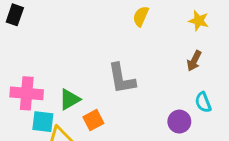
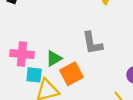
orange square: (93, 120) -> (71, 74), size x1.5

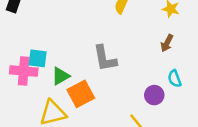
cyan square: (34, 75) -> (38, 58), moved

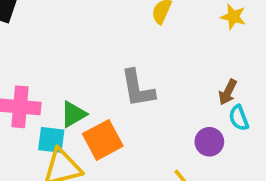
brown arrow: (167, 43) -> (228, 92), moved
cyan square: (38, 58) -> (51, 140), moved

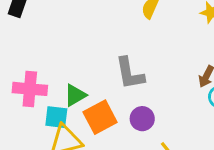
purple circle: (209, 142) -> (142, 119), moved

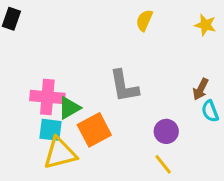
pink cross: (30, 89) -> (47, 97), moved
purple circle: (142, 119) -> (166, 131), moved

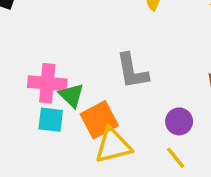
green triangle: (69, 108) -> (72, 95), turned -45
yellow triangle: (60, 153) -> (113, 146), moved

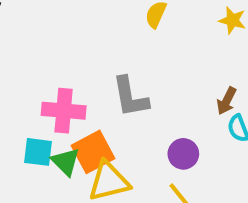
pink cross: (47, 83) -> (64, 111), moved
green triangle: (72, 95) -> (66, 162), moved

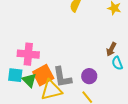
gray L-shape: (130, 97) -> (62, 77), moved

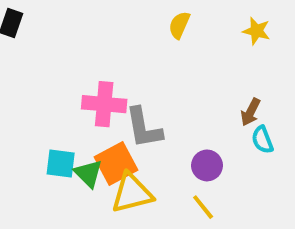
pink cross: (28, 54) -> (104, 104), moved
gray L-shape: (62, 77) -> (144, 128), moved

